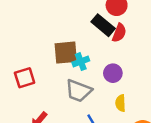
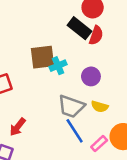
gray trapezoid: (79, 91) -> (71, 106), moved
yellow semicircle: (121, 103) -> (100, 107), turned -70

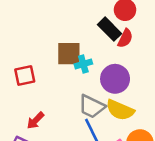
purple circle: (91, 76) -> (115, 79), size x1.5
yellow semicircle: (100, 107) -> (120, 110), size x1.6

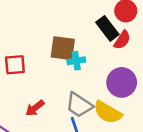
purple circle: (115, 79) -> (122, 82), moved
red arrow: (35, 121) -> (35, 108), moved

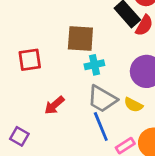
cyan cross: (76, 61) -> (94, 65), moved
yellow semicircle: (108, 112) -> (133, 105), size x0.6

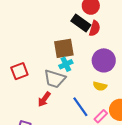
brown square: (80, 38) -> (64, 48), moved
gray trapezoid: (102, 99) -> (55, 79), moved

